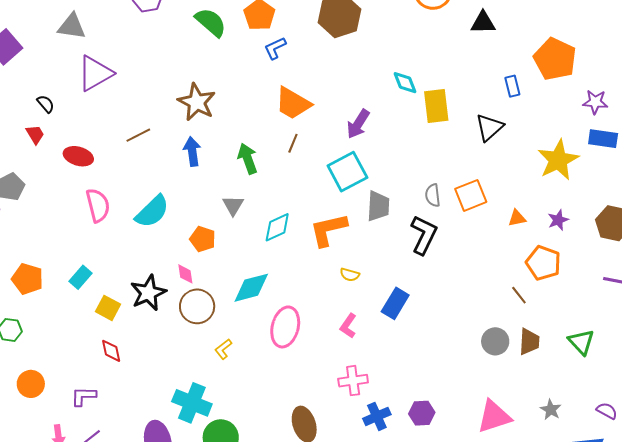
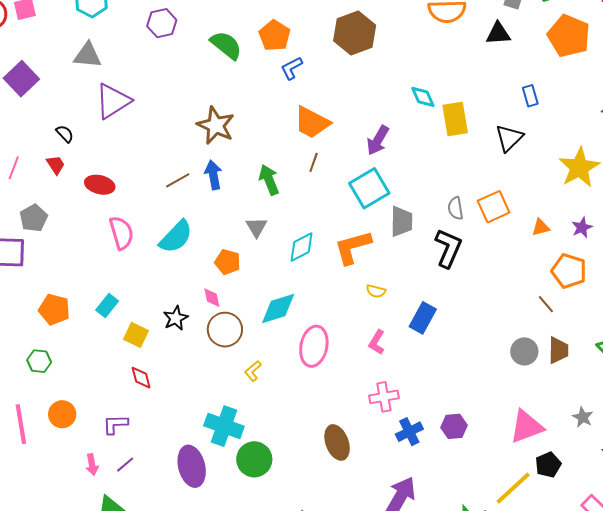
orange pentagon: (555, 59) -> (569, 36), moved
brown line: (138, 135) -> (178, 180), moved
black star: (148, 293) -> (176, 318), size x0.7

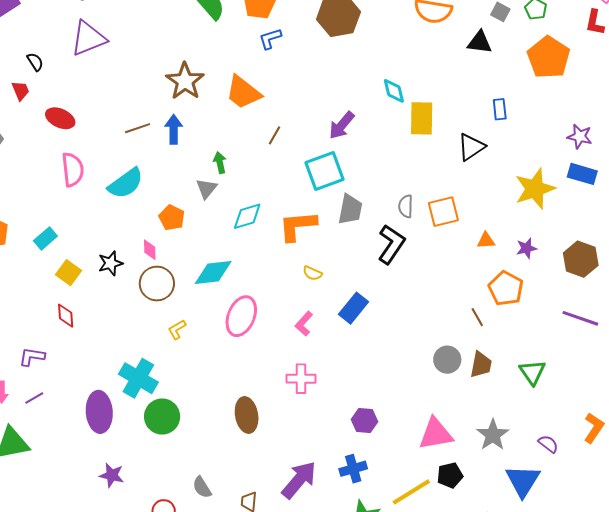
orange trapezoid: (312, 122) -> (243, 92), moved
green arrow: (269, 180) -> (220, 163), moved, size x0.7
gray star: (583, 417) -> (493, 435), size x1.5
blue cross: (409, 432) -> (353, 469), moved

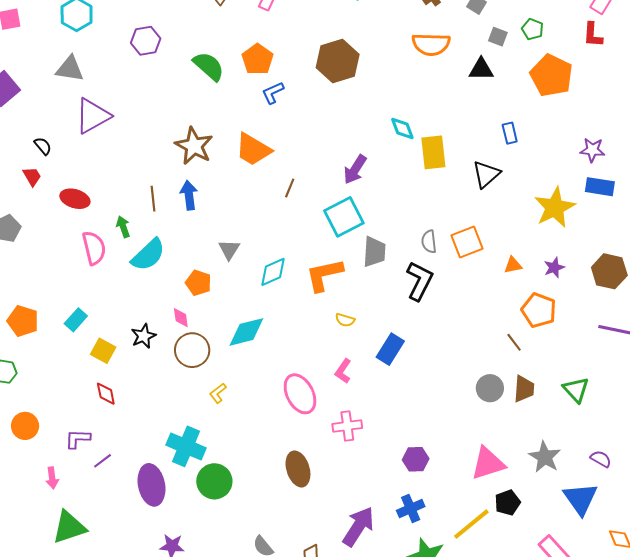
brown line: (138, 128) -> (153, 199), turned -70
green arrow: (220, 163) -> (123, 227), moved
pink ellipse: (241, 316) -> (300, 394), moved, turned -42
purple line: (34, 398) -> (102, 461), moved

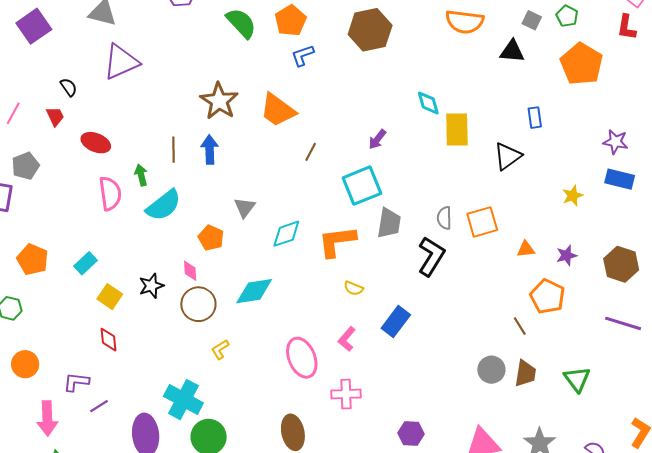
purple arrow: (355, 169) -> (377, 139), size x0.7
yellow star: (555, 207) -> (573, 196), size x0.5
pink arrow: (52, 478) -> (47, 418), size x1.6

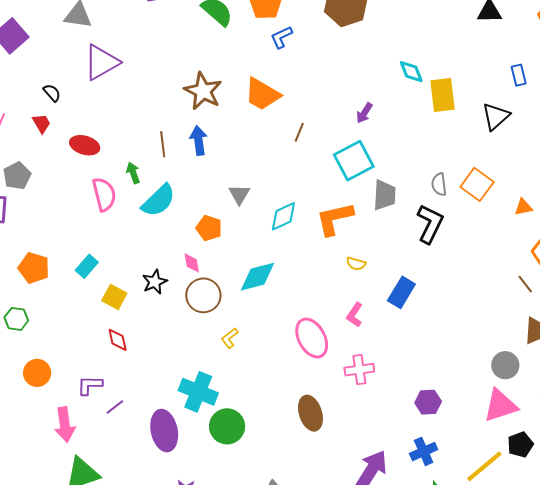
orange square: (482, 222) -> (477, 184), turned -32
gray circle: (491, 370) -> (505, 365), moved

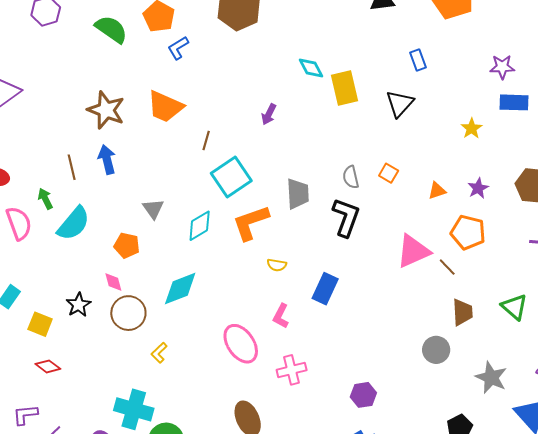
cyan square: (354, 161) -> (231, 177), moved
orange square: (477, 184) -> (389, 173), size x0.6
red diamond: (118, 340) -> (48, 366), turned -35
pink triangle: (500, 406) -> (413, 251), moved

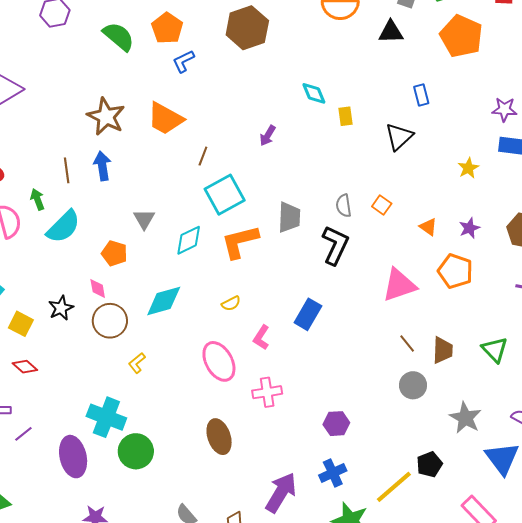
yellow rectangle: (345, 88) -> (346, 116), size x0.6
orange triangle: (437, 191) -> (428, 227), turned 48
yellow semicircle: (277, 265) -> (231, 303), moved, turned -42
brown line: (447, 267) -> (407, 344), moved

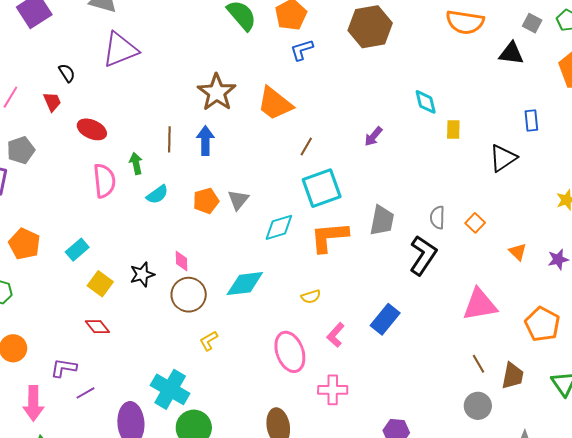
cyan semicircle: (63, 227) -> (157, 194), size x0.6
orange pentagon: (114, 253) -> (206, 201), moved, turned 30
orange pentagon: (455, 271) -> (542, 324), moved

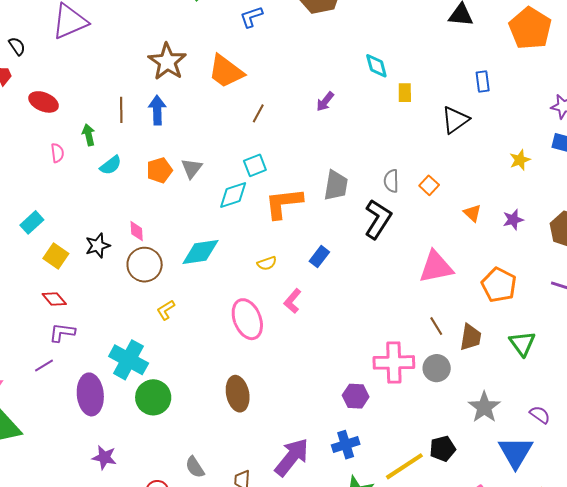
pink semicircle: (104, 181) -> (57, 153), size x0.6
cyan square: (322, 188) -> (255, 165), moved, size x0.6
blue rectangle: (385, 319) -> (319, 257), moved, size x0.7
purple L-shape: (64, 368) -> (62, 333), moved
pink cross: (333, 390) -> (394, 362), moved, size x1.4

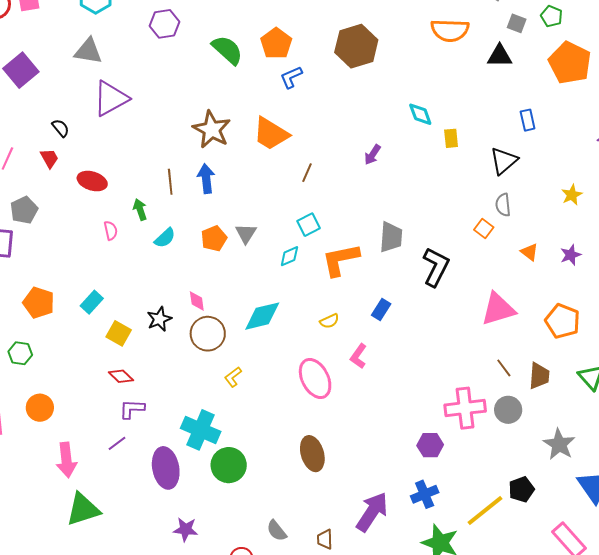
gray semicircle: (391, 181) -> (503, 205), moved
cyan diamond: (233, 195) -> (289, 256), size x0.7

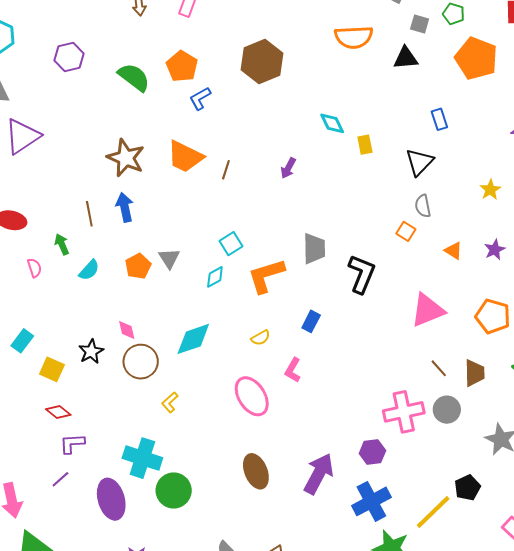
brown line: (307, 173) -> (226, 170), moved
blue cross: (425, 494) -> (371, 501), size x1.4
purple arrow: (372, 512) -> (319, 474), moved

